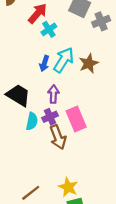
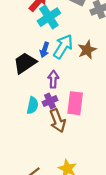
cyan cross: (49, 29) -> (49, 17), size x1.5
black trapezoid: (18, 95) -> (25, 63), moved, turned -65
pink rectangle: (76, 119) -> (75, 103), turned 30

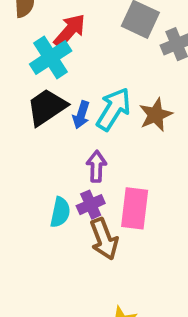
cyan cross: (49, 17) -> (51, 57), moved
black trapezoid: (25, 63) -> (47, 107), moved

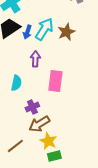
purple cross: (91, 205) -> (32, 107), moved
brown arrow: (104, 239) -> (39, 124), moved, turned 80

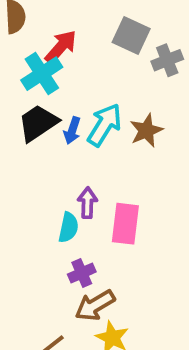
purple arrow: (35, 59) -> (87, 203), moved
cyan semicircle: (16, 83) -> (68, 227), moved

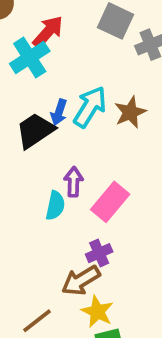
black trapezoid: (38, 123) -> (35, 131), moved
pink rectangle: (125, 224) -> (110, 202), turned 33
purple cross: (82, 273) -> (99, 253), moved

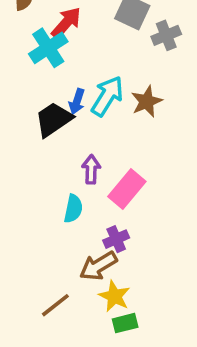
cyan semicircle: (55, 206) -> (73, 209), moved

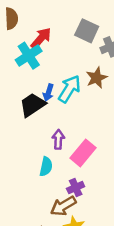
brown star: (147, 101) -> (97, 78), moved

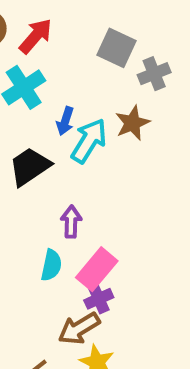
red arrow: (41, 38) -> (36, 36), moved
blue arrow: (48, 93) -> (65, 121), moved
pink rectangle: (83, 153) -> (97, 269), moved

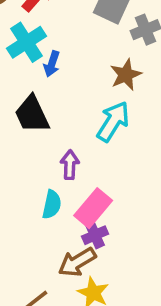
blue arrow: (65, 121) -> (52, 64), moved
cyan arrow: (89, 141) -> (113, 122), moved
black trapezoid: (30, 166) -> (32, 114), turned -81

